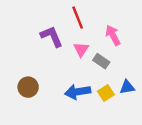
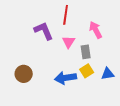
red line: (78, 18) -> (66, 15), turned 30
gray rectangle: (101, 61) -> (86, 52), turned 48
yellow square: (106, 93) -> (87, 71), moved

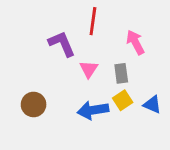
pink triangle: (69, 42) -> (89, 69), moved
blue triangle: (108, 74) -> (152, 104), turned 32

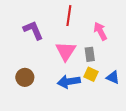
purple L-shape: (62, 44) -> (33, 30), moved
pink triangle: (89, 69) -> (66, 51), size x1.5
yellow square: (123, 100) -> (91, 74), turned -32

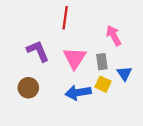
red line: (69, 16) -> (65, 18), moved
purple L-shape: (33, 30) -> (38, 51), moved
blue triangle: (113, 77) -> (124, 74), moved, turned 32

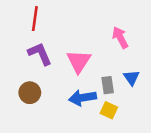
red line: (65, 18) -> (35, 19), moved
gray rectangle: (102, 62) -> (108, 85), moved
yellow square: (103, 84) -> (109, 110), moved

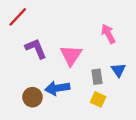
red line: (35, 19) -> (18, 17), moved, turned 35
brown circle: (30, 93) -> (32, 97), moved
blue arrow: (83, 98) -> (57, 88), moved

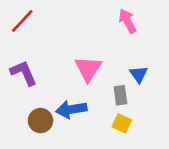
pink arrow: (108, 34) -> (127, 21), moved
purple L-shape: (36, 49) -> (24, 73), moved
blue triangle: (118, 70) -> (139, 74), moved

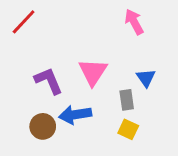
purple L-shape: (24, 73) -> (49, 81), moved

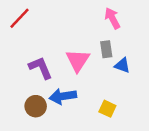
blue triangle: (146, 78) -> (122, 65), turned -35
gray rectangle: (127, 100) -> (106, 49), moved

